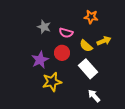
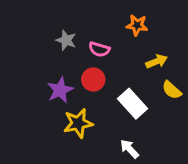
yellow semicircle: (86, 46) -> (172, 90), moved
white arrow: (94, 96) -> (129, 149), moved

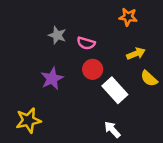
orange star: (137, 25) -> (128, 17), moved
red circle: (93, 79) -> (93, 69), moved
yellow star: (78, 123) -> (28, 120), moved

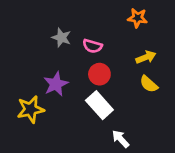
yellow semicircle: (149, 78) -> (149, 84), moved
white rectangle: (115, 90) -> (99, 105), moved
yellow star: (28, 120) -> (31, 109), moved

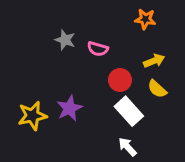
red circle: (99, 74) -> (120, 80), moved
purple star: (56, 84) -> (69, 108), moved
white rectangle: (99, 105) -> (129, 111), moved

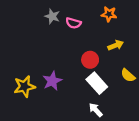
gray star: (65, 40) -> (52, 16), moved
pink semicircle: (98, 49) -> (73, 23), moved
yellow semicircle: (157, 89) -> (128, 75), moved

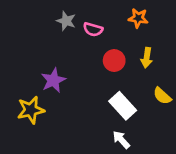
yellow arrow: (116, 45) -> (147, 58), turned 120
red circle: (90, 60) -> (114, 61), moved
purple star: (52, 81) -> (53, 80), moved

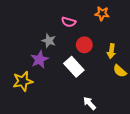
gray star: (66, 21) -> (49, 41), moved
yellow arrow: (147, 58) -> (111, 51), moved
white rectangle: (123, 106) -> (74, 67), moved

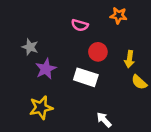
gray star: (49, 41) -> (30, 47), moved
white rectangle: (74, 67) -> (86, 77), turned -30
yellow star: (23, 81) -> (41, 108), moved

